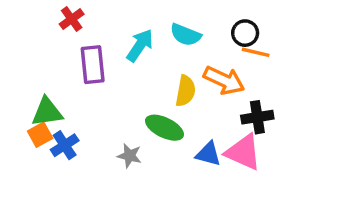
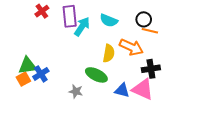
purple rectangle: (93, 65) -> (70, 16), moved
blue cross: (65, 145) -> (41, 74), moved

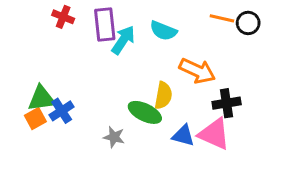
red cross: (42, 11) -> (63, 17), turned -32
black circle: (144, 19) -> (248, 23), moved
orange line: (150, 31) -> (222, 18), moved
yellow semicircle: (109, 53) -> (163, 95), moved

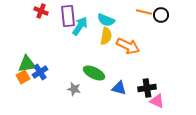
yellow semicircle: (163, 95) -> (106, 36), moved
black cross: (227, 103) -> (147, 88), moved
pink triangle: (214, 134) -> (157, 101), moved, size x0.7

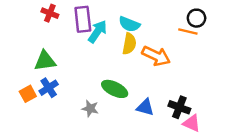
orange line: (144, 12) -> (188, 32), moved
green triangle: (27, 64) -> (45, 61), moved
black cross: (147, 88) -> (179, 107), turned 30

